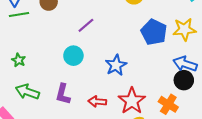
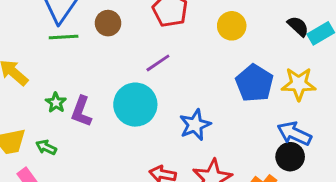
cyan circle: (73, 56) -> (135, 105), size x1.5
green arrow: (27, 92) -> (46, 147), moved, size x0.6
purple L-shape: (63, 94) -> (81, 111), moved

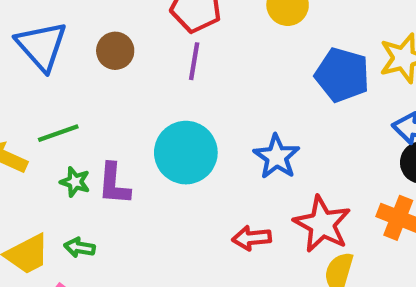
green line: (64, 37) -> (58, 133), moved
purple line: (158, 63) -> (194, 61), moved, turned -30

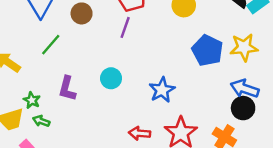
green line: (58, 133) -> (51, 45), moved, turned -40
cyan circle: (186, 153) -> (111, 78), size x0.6
green star: (75, 182) -> (32, 100), moved

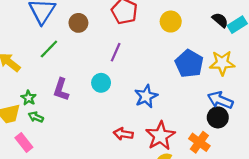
purple line: (125, 27) -> (116, 52), moved

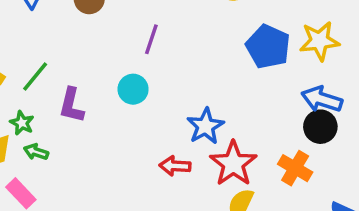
green line: (49, 49) -> (35, 76), moved
blue star: (146, 96) -> (205, 126), moved

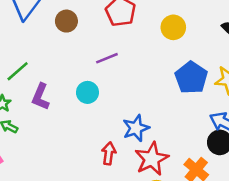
purple line: (151, 39) -> (107, 58), turned 40
red arrow: (175, 166) -> (109, 153), turned 85

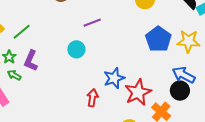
purple L-shape: (41, 97) -> (31, 61), moved
red star: (152, 159) -> (138, 92), moved

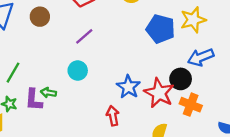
green arrow: (14, 75) -> (48, 93), moved
blue arrow: (184, 75) -> (201, 57), turned -30
black circle: (180, 91) -> (181, 79), moved

